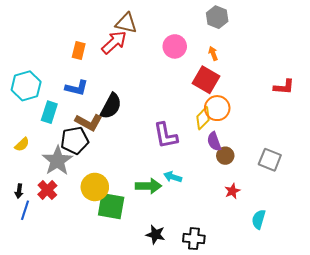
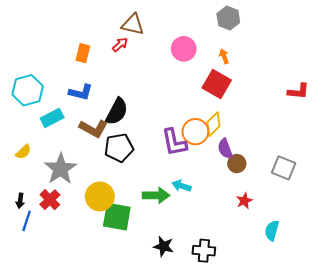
red arrow: (114, 42) -> (120, 45), size x0.6
orange circle: (217, 108) -> (195, 132), moved
cyan rectangle: (49, 112) -> (52, 118), turned 45
black pentagon: (75, 140) -> (119, 148), moved

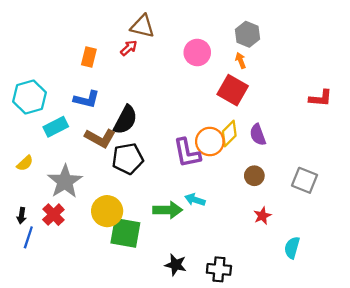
gray hexagon: (228, 18) -> (247, 34), moved
purple semicircle: (225, 149) -> (258, 135), moved

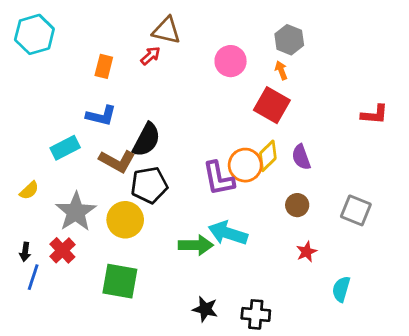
cyan hexagon: (29, 97) -> (34, 34), moved
cyan arrow: (195, 200) -> (228, 233), size x1.6
yellow circle: (107, 211) -> (125, 220), moved
green square: (125, 233) -> (120, 281), moved

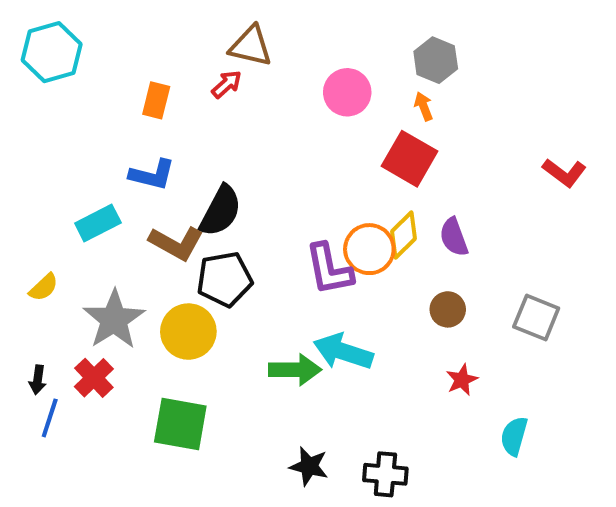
red L-shape: (375, 114) -> (564, 173), turned 32

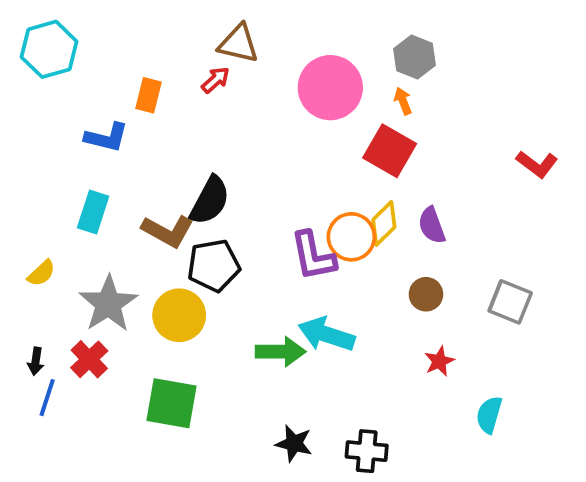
pink circle: (347, 92) -> (330, 88), size x1.4
blue L-shape: (152, 175) -> (106, 137), moved
cyan rectangle: (98, 223) -> (93, 212), turned -45

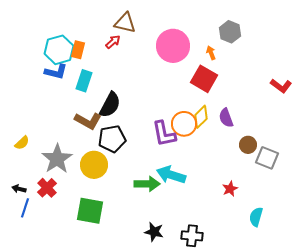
cyan hexagon: (49, 49) -> (59, 50), moved
gray hexagon: (414, 57) -> (230, 32), moved
cyan rectangle: (93, 212) -> (84, 81), moved
brown circle: (426, 294) -> (248, 145), moved
black arrow: (36, 361) -> (19, 189), turned 96

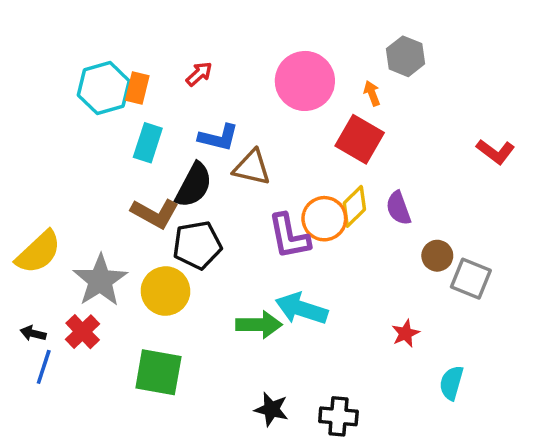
brown triangle: (125, 23) -> (252, 167), moved
blue L-shape: (56, 72) -> (218, 137), moved
yellow semicircle: (22, 143) -> (38, 252), size x1.8

